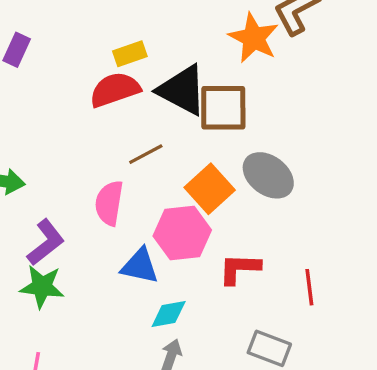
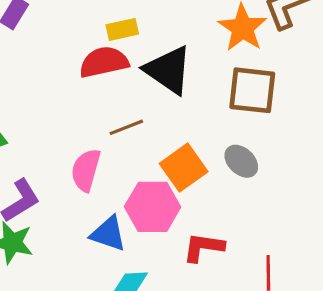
brown square: (223, 108) -> (252, 90), moved
gray ellipse: (268, 175) -> (241, 161), size x0.7

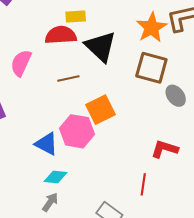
gray ellipse: (241, 161) -> (176, 96), moved
pink semicircle: (86, 170) -> (21, 63), moved
red L-shape: (203, 247) -> (164, 149), moved

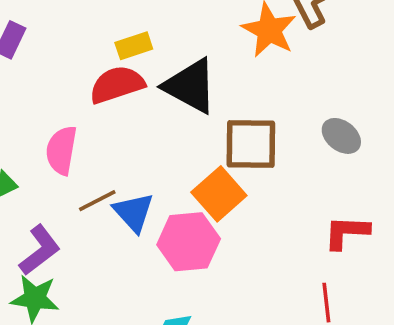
brown square: (151, 68) -> (251, 144), moved
brown line: (68, 79) -> (97, 201), moved
blue triangle: (46, 144) -> (133, 212), moved, turned 35

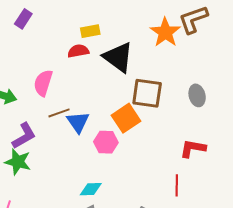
red semicircle: (117, 85) -> (78, 51), size x0.7
gray ellipse: (341, 136) -> (197, 95), turned 30
pink hexagon: (189, 242) -> (106, 142), size x0.7

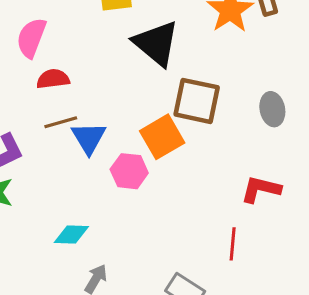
red semicircle: (78, 51) -> (53, 79), moved
pink semicircle: (43, 83) -> (31, 38), moved
cyan diamond: (91, 189) -> (71, 234), moved

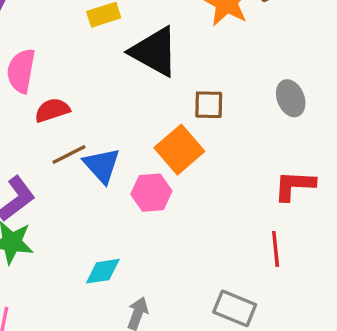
brown square: (197, 101) -> (209, 105), size x0.6

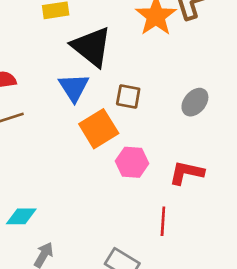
gray ellipse: (291, 98) -> (195, 102), turned 52
blue triangle: (102, 165) -> (74, 87), moved
pink hexagon: (151, 193) -> (132, 162), moved

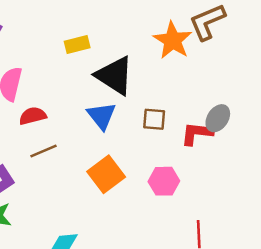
orange square: (99, 129) -> (106, 174), moved
red L-shape: (186, 173) -> (197, 133), moved

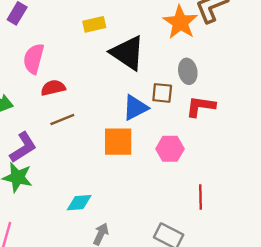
blue triangle: (102, 116) -> (135, 108), moved, turned 40
gray ellipse: (218, 118) -> (188, 71), moved, turned -45
orange square: (106, 174) -> (118, 142), turned 36

